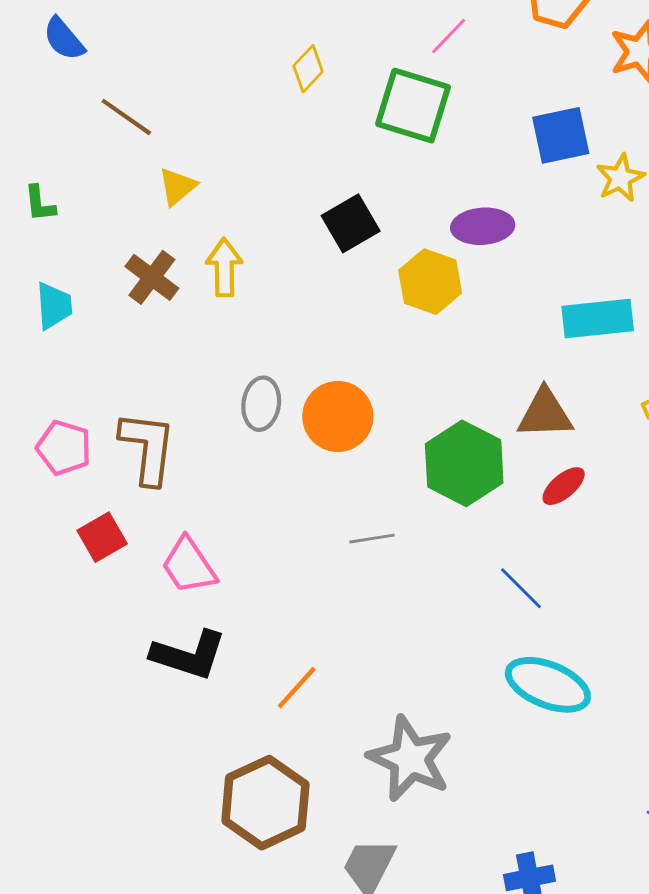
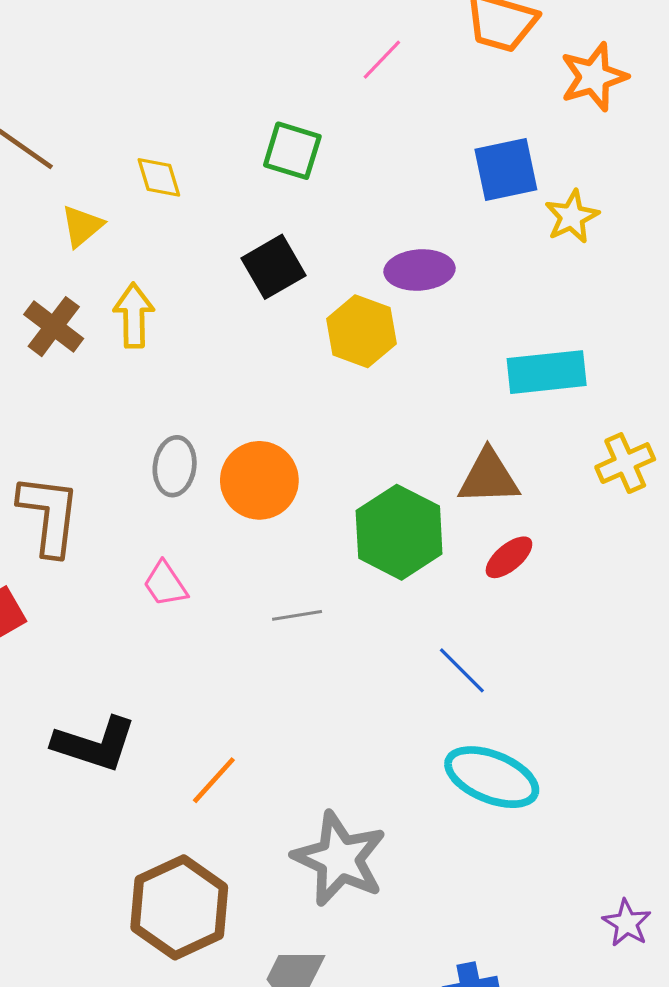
yellow diamond: (308, 69) -> (159, 177), moved, turned -60
green square: (413, 106) -> (292, 151), moved, size x0.7
pink trapezoid: (189, 566) -> (165, 584), moved, size x0.7

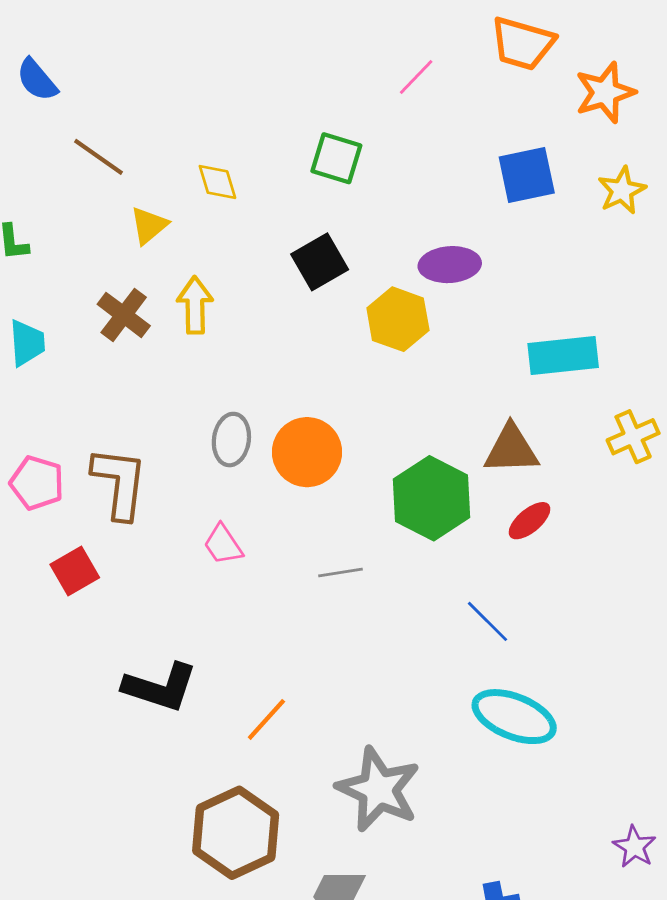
yellow star: (572, 217) -> (622, 190), moved

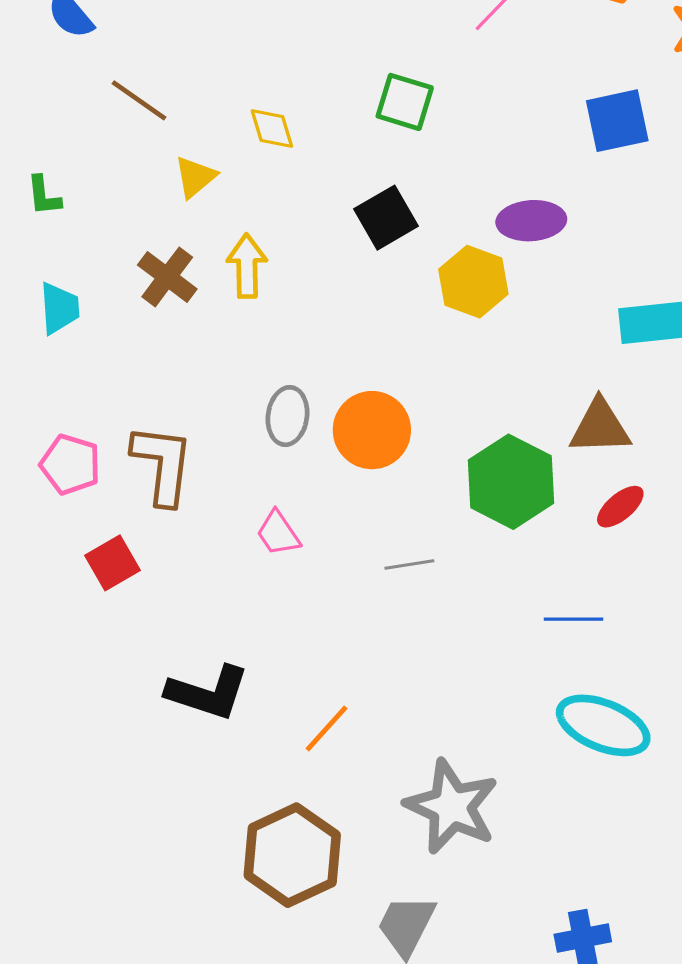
blue line: (488, 621) -> (573, 619), turned -45

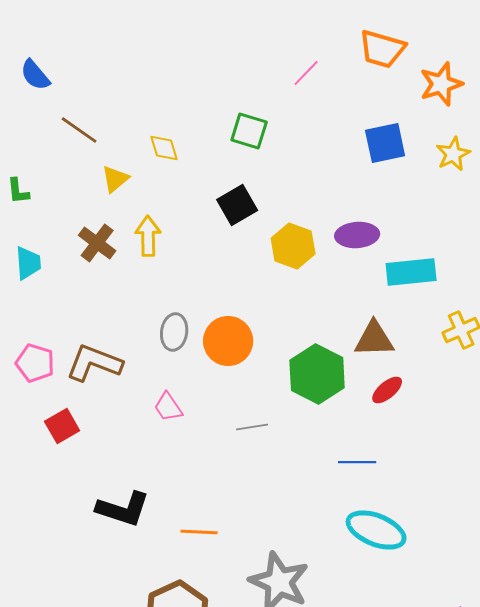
purple ellipse: (531, 221) -> (357, 235), moved
brown L-shape: (163, 464) -> (94, 363), turned -76
orange line: (327, 729) -> (199, 532), turned 51

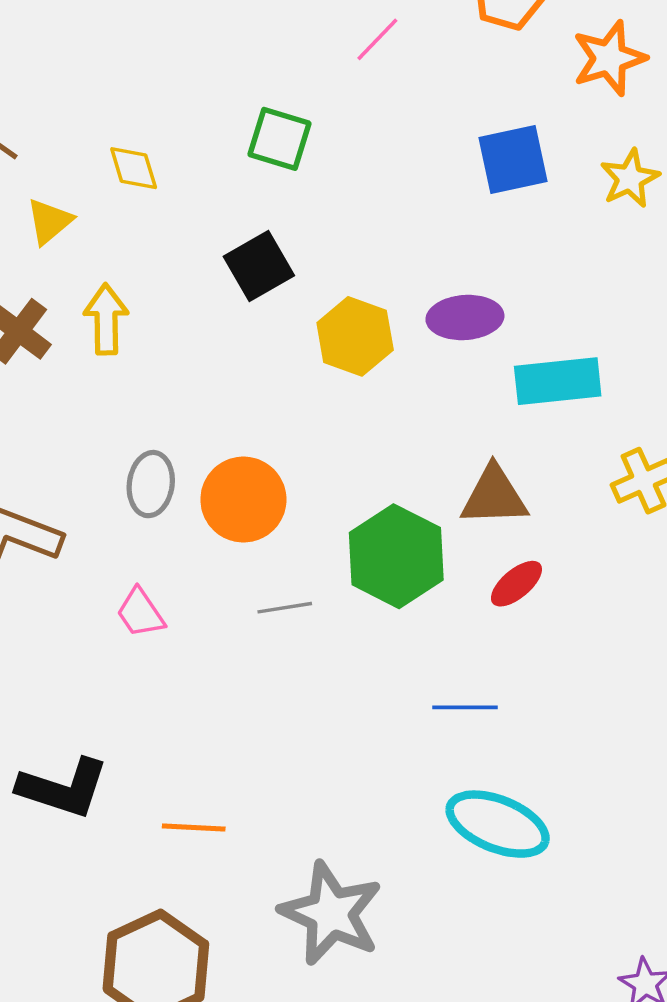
gray line: (252, 427) -> (285, 608), moved

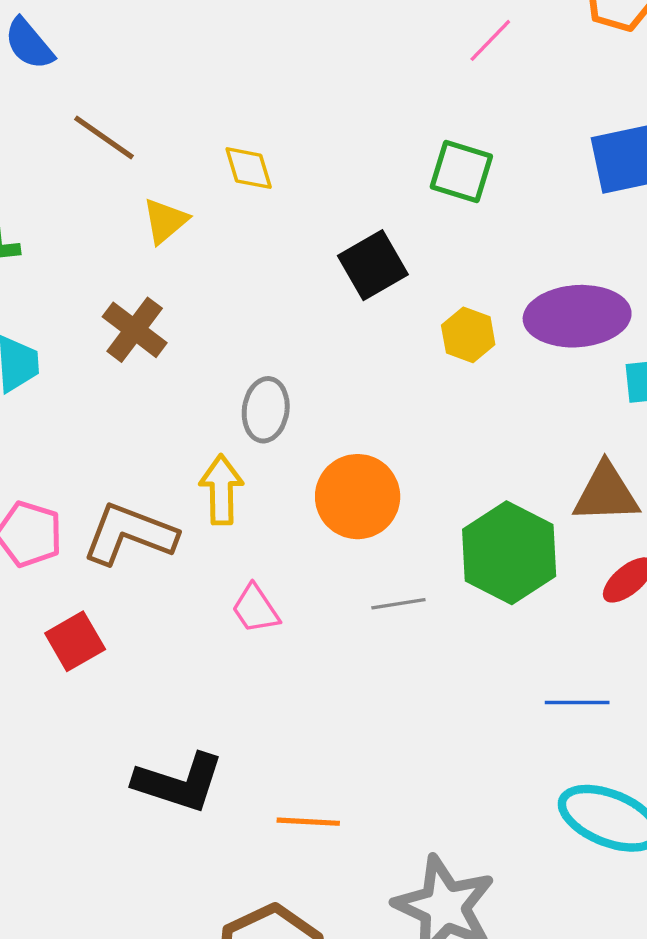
green square: (280, 139) -> (461, 171), moved
purple ellipse: (465, 318) -> (577, 316), size x1.4
yellow arrow: (106, 319) -> (221, 490), moved
yellow hexagon: (355, 336) -> (468, 335), size x0.7
gray ellipse: (151, 484) -> (266, 410), moved

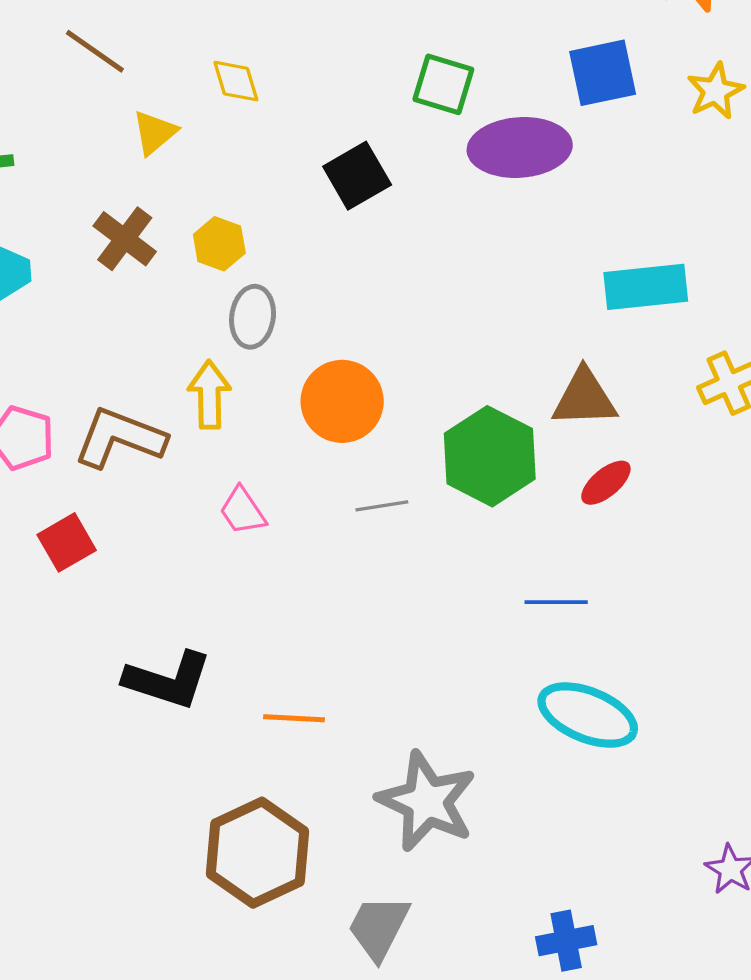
purple ellipse: (577, 316) -> (520, 147), moved
yellow hexagon: (468, 335) -> (219, 244), moved

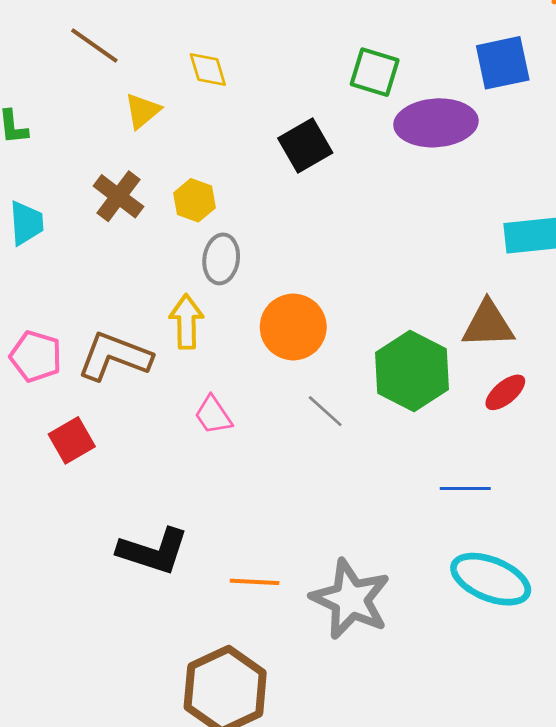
gray line: (382, 506) -> (325, 411), turned 51
gray star: (427, 801) -> (351, 599), moved

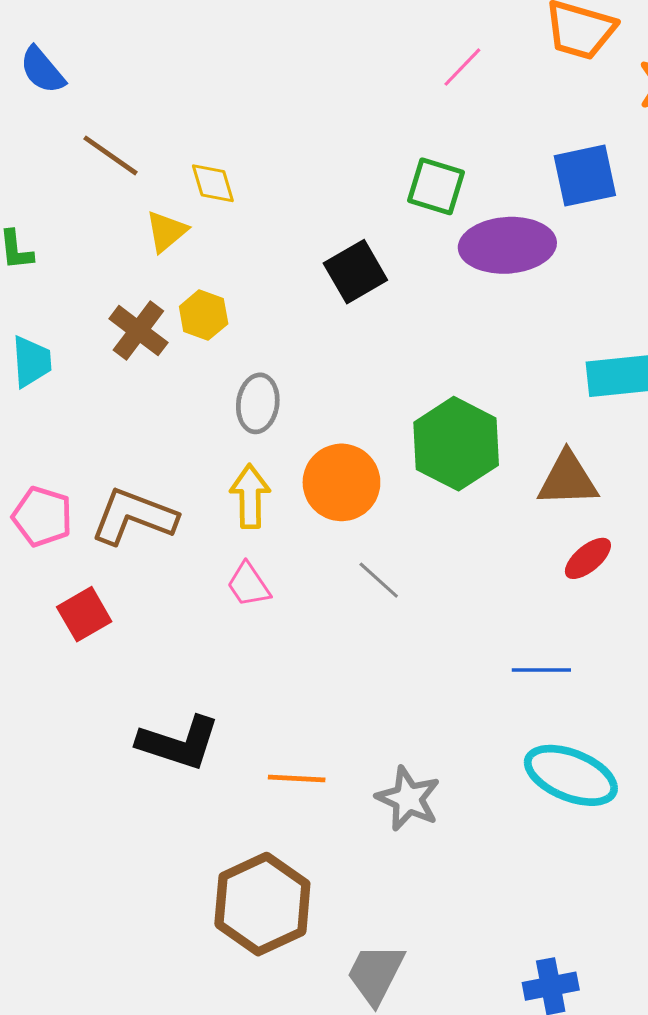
yellow diamond: (208, 70) -> (213, 183), moved
yellow hexagon: (194, 200) -> (204, 315), moved
yellow arrow: (186, 322) -> (250, 496), moved
green hexagon: (412, 371) -> (456, 444), moved
gray star: (351, 599) -> (408, 799), size x0.7

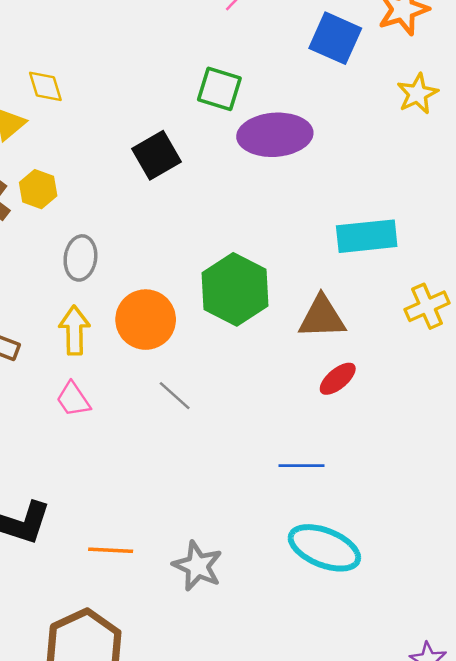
blue square: (585, 176) -> (335, 38), moved, turned 36

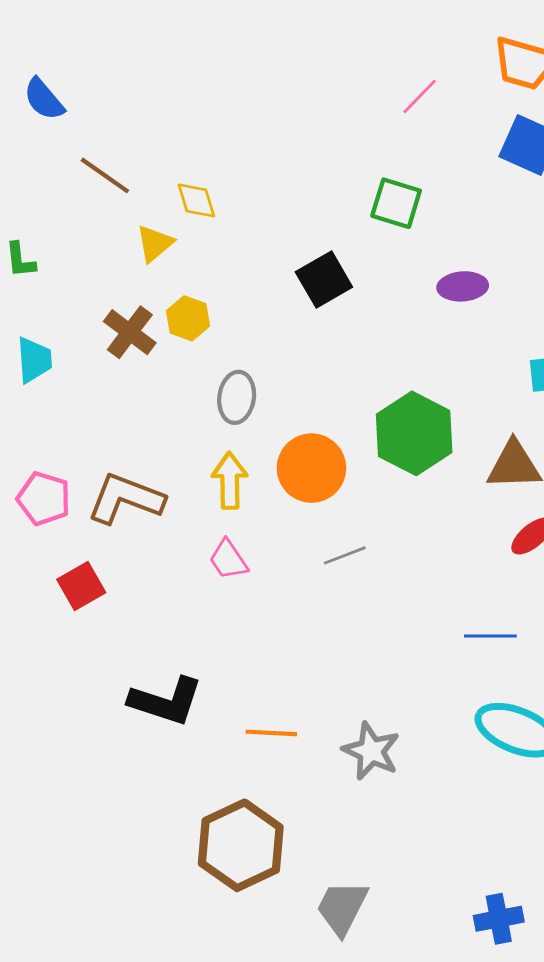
purple ellipse: (275, 135) -> (463, 286), moved, size x0.6
gray line: (175, 396) -> (345, 555), turned -63

